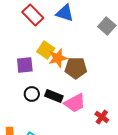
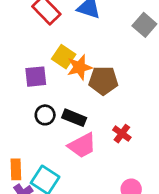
pink trapezoid: (75, 103) -> (82, 145), moved
red cross: (102, 117) -> (122, 134), moved

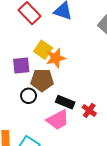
brown pentagon: (103, 81) -> (42, 80), moved
black rectangle: (74, 118) -> (65, 102), moved

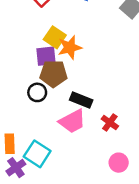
purple square: (21, 65) -> (46, 56), moved
red cross: (89, 110) -> (110, 123), moved

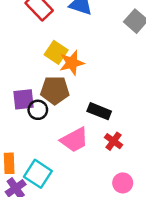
purple square: (46, 56) -> (23, 99), moved
black rectangle: (81, 100) -> (99, 111), moved

